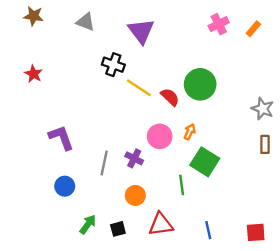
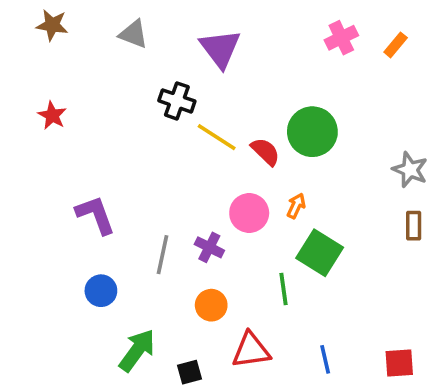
green arrow: (88, 224) -> (137, 350), size x1.4
black square: (118, 229) -> (190, 372), moved

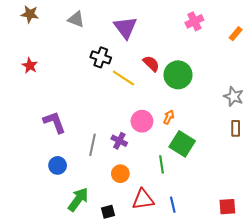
orange rectangle: (396, 45) -> (236, 34), moved
red semicircle: (265, 152) -> (151, 64), moved
blue line: (325, 359) -> (173, 205), moved

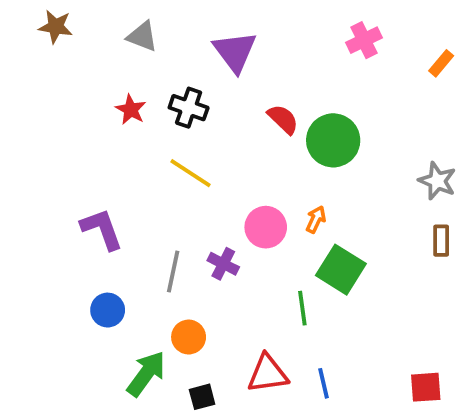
red star: (30, 66) -> (131, 110), moved
yellow line: (123, 78) -> (191, 173), moved
orange circle: (120, 174) -> (189, 337), moved

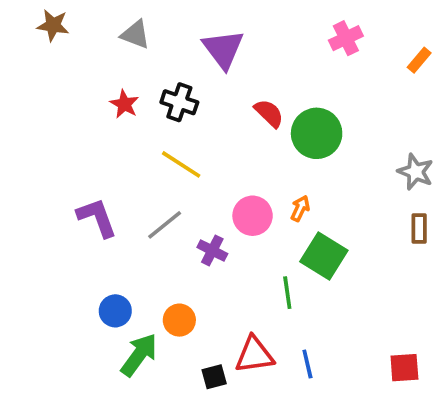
gray line: (173, 271) -> (165, 225), moved, turned 39
blue circle: (108, 310) -> (115, 311), moved
black square: (202, 397) -> (214, 377), moved

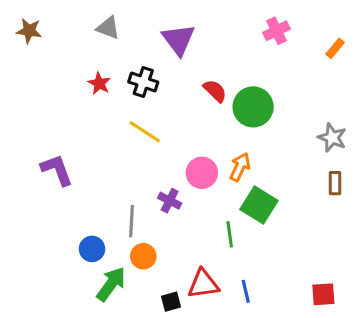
brown star: (53, 25) -> (29, 31), moved
orange arrow: (300, 208) -> (240, 167), size x1.4
purple L-shape: (97, 218) -> (57, 170), moved
gray line: (165, 225) -> (132, 221), moved, turned -48

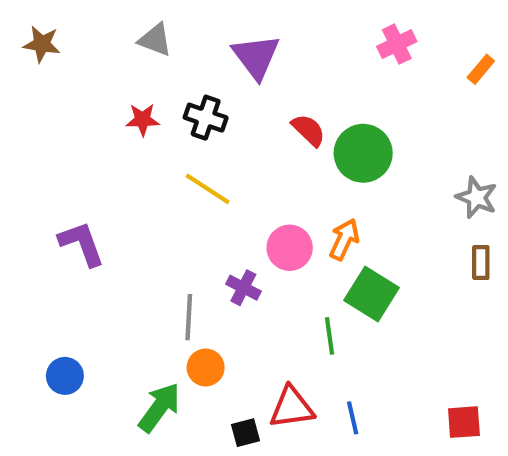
red star: (99, 83) -> (143, 120), turned -30
blue circle: (92, 249) -> (65, 376), moved

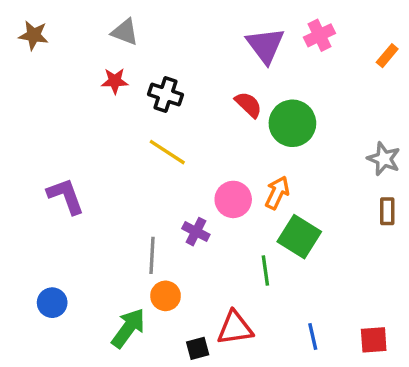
purple triangle: (256, 57) -> (265, 45), moved
red star: (143, 120) -> (115, 81), moved
blue line: (353, 418) -> (313, 336), moved

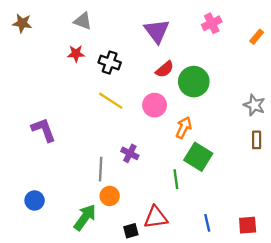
purple triangle: (265, 45) -> (157, 31), moved
red semicircle: (248, 105) -> (165, 69), turned 96
pink circle: (233, 199) -> (155, 105), moved

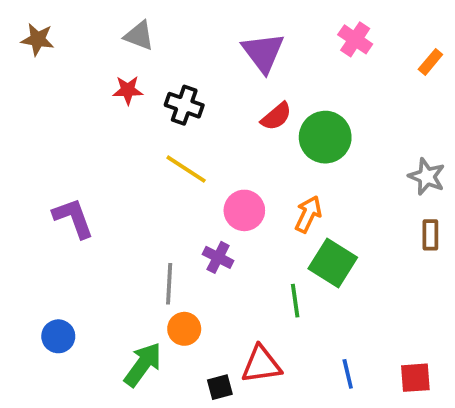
pink cross: (212, 23) -> (355, 39), turned -30
pink circle: (155, 105) -> (244, 210), moved

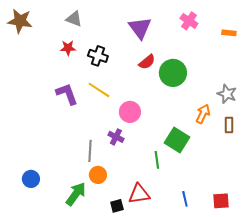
brown star: (38, 39) -> (20, 21), size x1.4
orange rectangle: (430, 62) -> (229, 33), turned 56
orange arrow: (308, 214) -> (203, 114), moved
purple L-shape: (73, 218) -> (67, 94), moved

